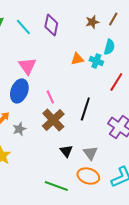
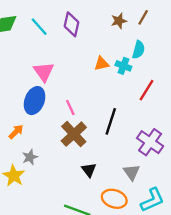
gray star: (19, 129) -> (30, 157), moved
gray triangle: (90, 153) -> (132, 172), moved

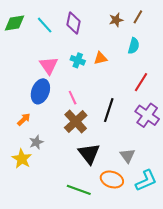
cyan cross: (123, 66) -> (78, 60), moved
purple cross: (150, 142) -> (147, 115), moved
black triangle: (89, 170) -> (89, 154), size x1.6

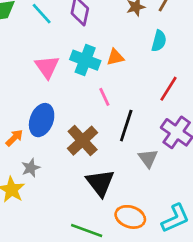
cyan cross: (78, 60) -> (85, 60), size x1.5
blue ellipse: (40, 91) -> (42, 120), moved
pink line: (73, 98) -> (104, 97), moved
gray triangle: (127, 156) -> (148, 158), moved

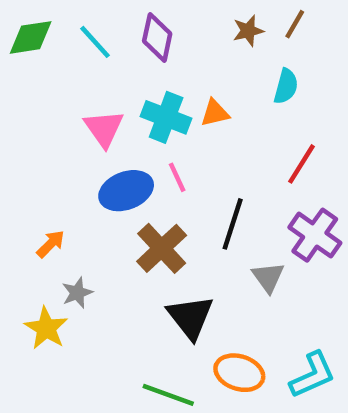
pink line: (104, 97) -> (177, 177), moved
blue ellipse: (42, 120) -> (126, 191), moved, turned 48

